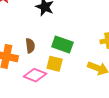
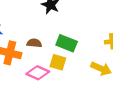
brown semicircle: (30, 46) -> (34, 43), turned -80

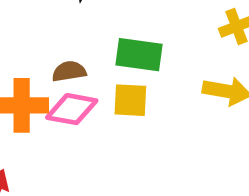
pink diamond: (38, 73) -> (72, 109), moved

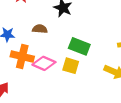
brown semicircle: (69, 71) -> (40, 29), moved

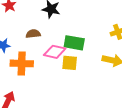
pink diamond: (44, 63) -> (55, 52), moved

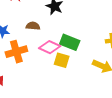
orange cross: (22, 63) -> (16, 52), turned -30

